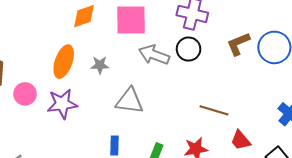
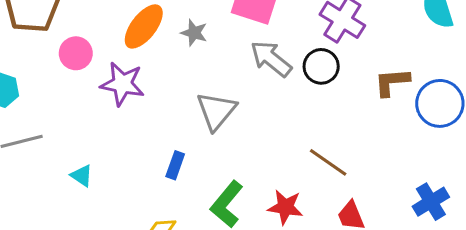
gray star: (100, 65) -> (194, 33), moved
gray triangle: (130, 101) -> (216, 111), turned 44

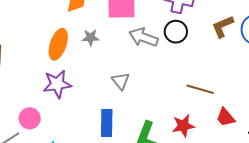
pink circle: (76, 53) -> (30, 118), moved
gray triangle: (216, 111) -> (121, 81), size x0.7
blue rectangle: (175, 165) -> (107, 123), size x1.5

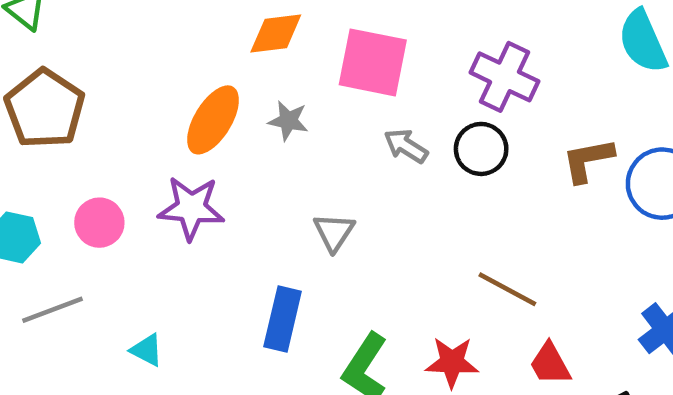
gray arrow: (143, 37) -> (406, 146), size x0.7
pink circle: (30, 118) -> (99, 223), moved

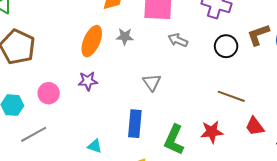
black circle: (481, 149) -> (226, 46), moved
purple star: (191, 208) -> (88, 81), size x0.7
cyan triangle: (147, 350) -> (95, 146), moved

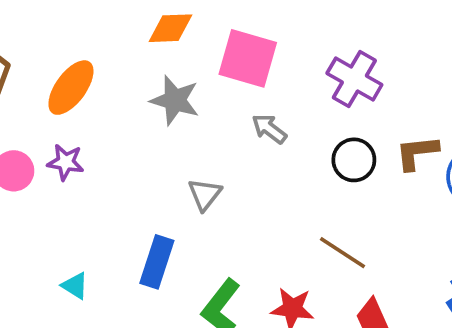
gray star: (125, 37) -> (175, 100), size x1.5
orange ellipse: (92, 41) -> (71, 88), moved
purple star: (88, 81) -> (66, 162), moved

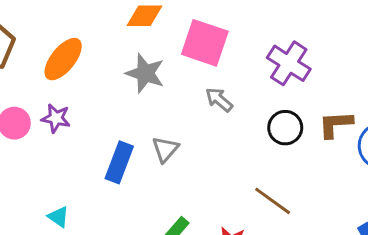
blue rectangle: (157, 262) -> (119, 162), moved

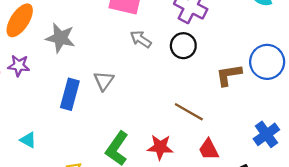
gray star: (145, 73) -> (60, 38), moved
brown L-shape: (336, 124) -> (229, 75), moved
black circle: (285, 128) -> (183, 46), moved

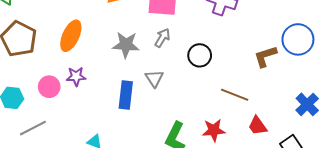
gray star: (60, 38) -> (126, 45), moved
gray arrow: (141, 39) -> (162, 38), moved, turned 96
black circle: (183, 46) -> (200, 55), moved

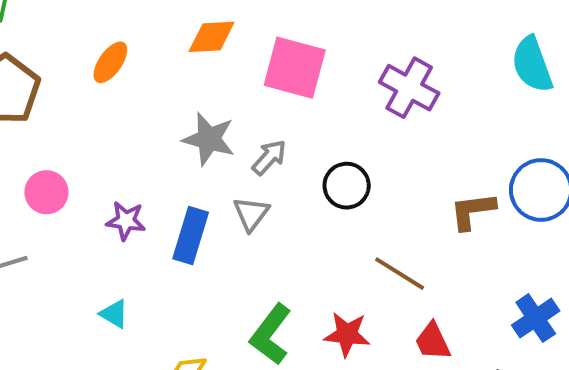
orange ellipse: (71, 36) -> (110, 62), moved, size x0.7
gray arrow: (162, 38) -> (269, 157), moved
purple star: (76, 76) -> (126, 221), moved

